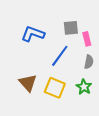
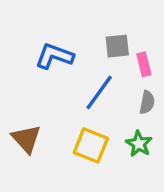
brown triangle: (28, 83) -> (26, 139), moved

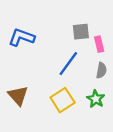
blue L-shape: (54, 56) -> (22, 37), moved
yellow square: (91, 145) -> (63, 100), turned 35

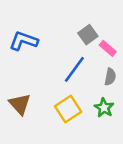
gray square: (81, 32) -> (88, 35), turned -30
pink rectangle: (99, 44) -> (108, 48), turned -35

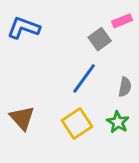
blue L-shape: (24, 41) -> (24, 28), moved
pink rectangle: (108, 48) -> (122, 21), moved, turned -63

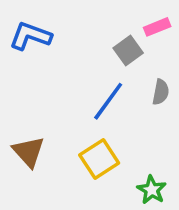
gray semicircle: (125, 87) -> (161, 92), moved
green star: (118, 122) -> (152, 190), moved

